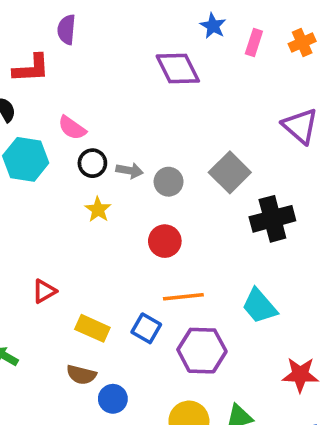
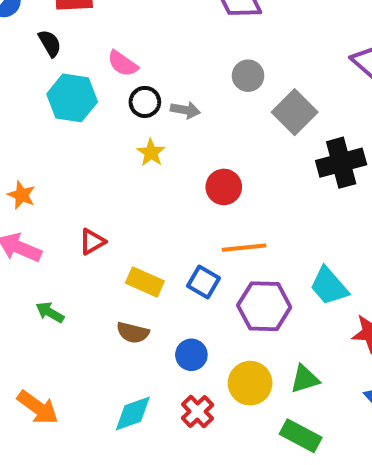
gray circle: (169, 182) -> (248, 76), moved
cyan trapezoid: (259, 306) -> (329, 286), moved
blue circle: (113, 399) -> (191, 355), moved

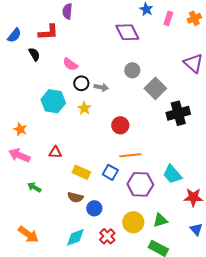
cyan hexagon: (72, 98) -> (53, 101), moved
red triangle: (92, 242) -> (55, 152), turned 32
blue circle: (191, 355) -> (94, 208), moved

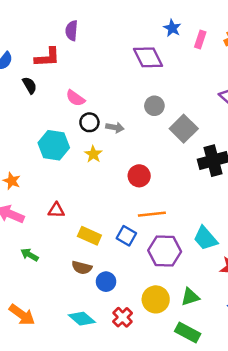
cyan diamond: (75, 237) -> (82, 319), turned 60

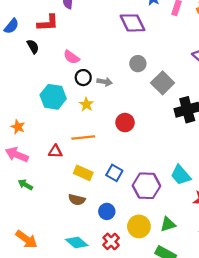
orange line: (152, 214) -> (83, 138), moved
green arrow: (30, 255) -> (25, 185), moved
blue circle: (106, 282) -> (107, 211), moved

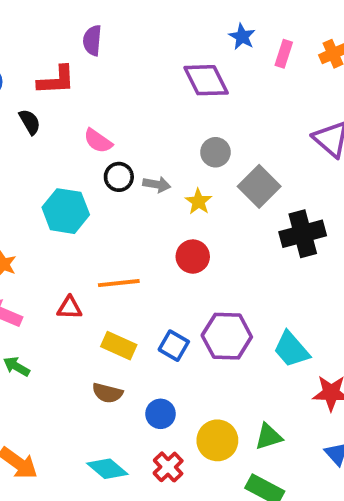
yellow star: (86, 104) -> (198, 202), moved
purple hexagon: (146, 186) -> (227, 336), moved

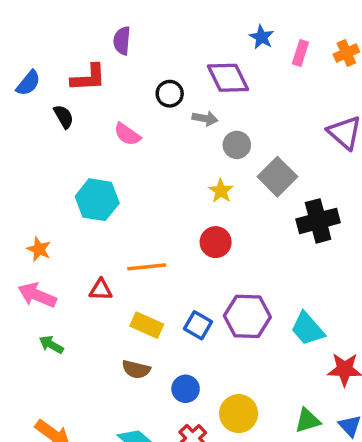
black circle: (119, 177) -> (170, 94), moved
gray arrow: (157, 184) -> (205, 118), moved
green triangle: (269, 437) -> (308, 421), moved

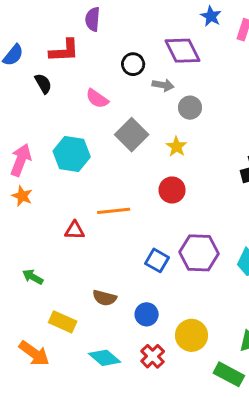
gray square: (277, 177) -> (132, 135), moved
pink arrow: (37, 295) -> (21, 160), moved, turned 88
yellow rectangle: (147, 325) -> (63, 322), moved

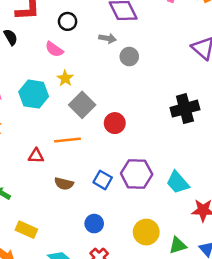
black circle: (133, 64) -> (68, 21), moved
gray square: (132, 135) -> (82, 105), moved
yellow star: (177, 147) -> (65, 78), moved
brown semicircle: (105, 298) -> (64, 184), moved
yellow circle: (191, 335) -> (146, 232), moved

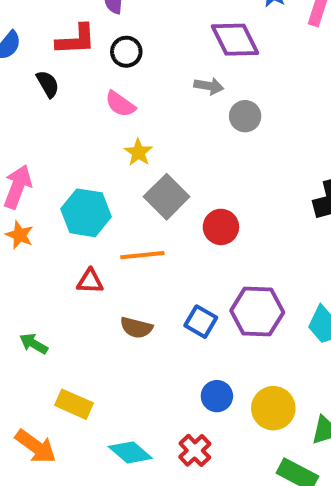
black circle: (68, 21) -> (126, 52), moved
cyan hexagon: (34, 94) -> (86, 213), moved
blue circle: (94, 224) -> (217, 396), moved

